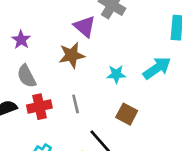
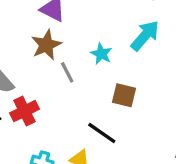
cyan star: (116, 74) -> (101, 54), turned -30
gray line: (76, 104) -> (67, 72), moved

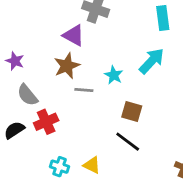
gray line: (67, 72) -> (84, 90), turned -60
black line: (102, 133) -> (128, 142), moved

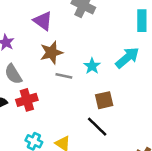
purple triangle: (74, 35) -> (43, 21), moved
brown square: (132, 111) -> (104, 100), turned -36

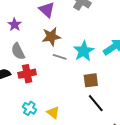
cyan star: (92, 66) -> (84, 51), size x1.5
black line: (97, 127) -> (96, 103), moved

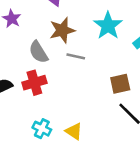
gray semicircle: (18, 51) -> (38, 52), moved
cyan star: (84, 51) -> (108, 26), moved

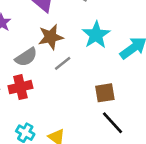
gray semicircle: (38, 52) -> (26, 57), turned -95
gray line: (76, 56) -> (63, 63), turned -54

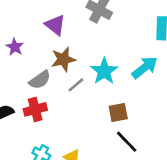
cyan star: (96, 35) -> (104, 71), moved

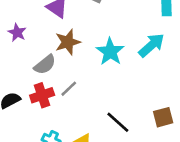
gray line: (76, 85) -> (69, 89), moved
brown square: (118, 112) -> (163, 117), moved
black line: (127, 142) -> (118, 122), moved

